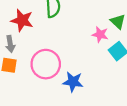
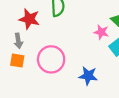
blue star: (73, 82) -> (88, 76), moved

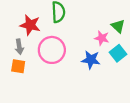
pink circle: (51, 59) -> (52, 50), moved
blue star: (88, 76) -> (91, 60), moved

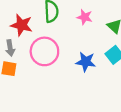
pink star: (102, 38) -> (85, 17), moved

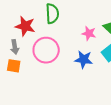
pink star: (85, 17) -> (89, 33), moved

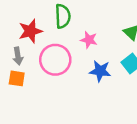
red star: (25, 26) -> (30, 31), turned -30
pink star: (89, 33) -> (89, 40), moved

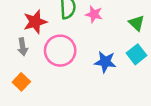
pink star: (89, 40) -> (94, 14), moved
orange square: (17, 78) -> (21, 82), moved, turned 35

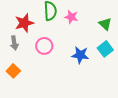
pink circle: (60, 51) -> (44, 46), size x0.7

